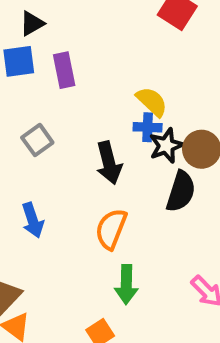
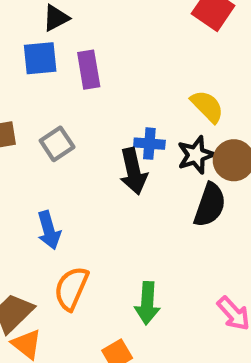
yellow semicircle: (152, 102) -> (207, 106), moved
blue cross: (148, 127) -> (149, 144), moved
orange semicircle: (111, 229) -> (71, 288), moved

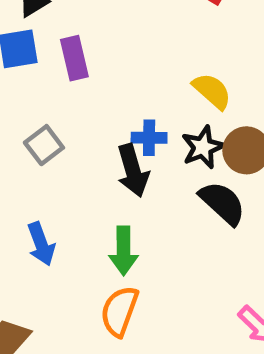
black semicircle: (210, 205) -> (222, 203), turned -63
orange semicircle: (71, 288) -> (119, 311), moved
green arrow: (147, 303) -> (123, 251), moved

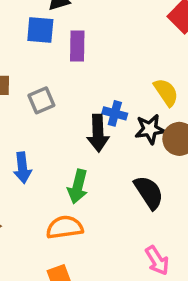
black semicircle: (222, 203) -> (149, 192), moved
orange semicircle: (119, 311) -> (65, 227), turned 48

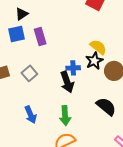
black star: (150, 129) -> (94, 61), moved

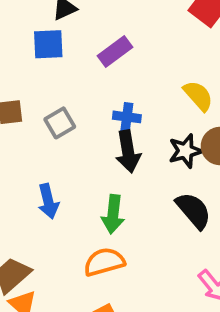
purple rectangle: (40, 36) -> (115, 52), moved, turned 60
black star: (94, 61) -> (185, 151), moved
blue cross: (73, 68) -> (127, 117), moved

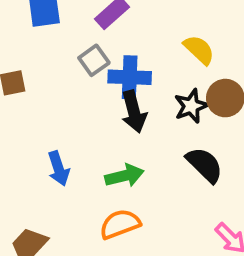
blue cross: (127, 117) -> (130, 77), size x1.5
gray square: (60, 123) -> (94, 60), moved
green arrow: (113, 214) -> (124, 176), turned -105

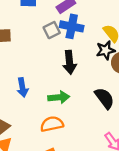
blue cross: (130, 77) -> (72, 26), moved
black star: (191, 106) -> (106, 50), moved

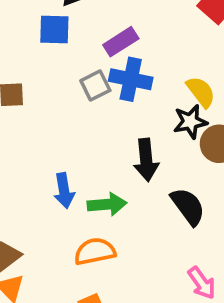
black arrow: (70, 62) -> (146, 160), moved
blue arrow: (22, 87) -> (64, 191), moved

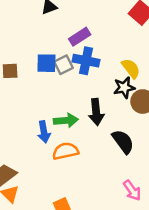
blue square: (54, 29) -> (46, 63), moved
green arrow: (107, 204) -> (66, 120), moved
orange semicircle: (95, 251) -> (66, 151), moved

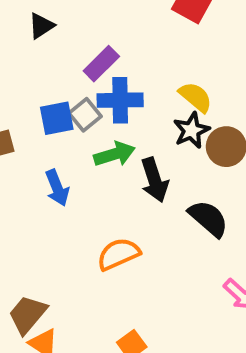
green arrow: (66, 120) -> (114, 154), moved
blue arrow: (44, 132) -> (57, 188), moved

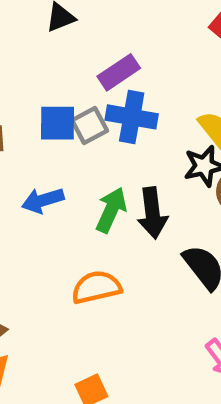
green arrow: (114, 154) -> (111, 210), moved, turned -60
blue arrow: (57, 188) -> (43, 200), turned 84

